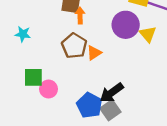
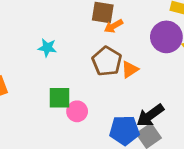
orange arrow: (80, 15) -> (114, 26), turned -119
blue pentagon: (89, 105) -> (124, 130), turned -30

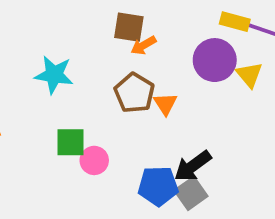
cyan star: (47, 48) -> (54, 75), size x1.5
orange triangle: (130, 69) -> (165, 104), turned -30

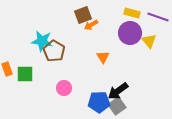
yellow rectangle: (235, 22) -> (132, 13), moved
brown square: (129, 27) -> (83, 15), turned -30
brown pentagon: (134, 93) -> (54, 51), moved
green square: (70, 142) -> (25, 74), moved

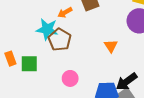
orange arrow: (91, 25) -> (65, 12), moved

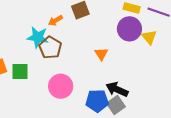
pink circle: (70, 78) -> (61, 86), size x1.5
black arrow: (127, 82) -> (117, 89), turned 60

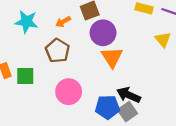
purple circle: (129, 29) -> (103, 33), moved
cyan star: (38, 37) -> (26, 22), moved
orange triangle: (101, 54) -> (112, 57), size x1.5

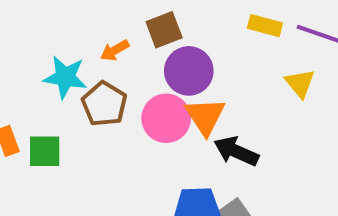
cyan star: (26, 22) -> (65, 77), moved
pink circle: (69, 92) -> (166, 118), moved
black arrow: (129, 95) -> (236, 151), moved

